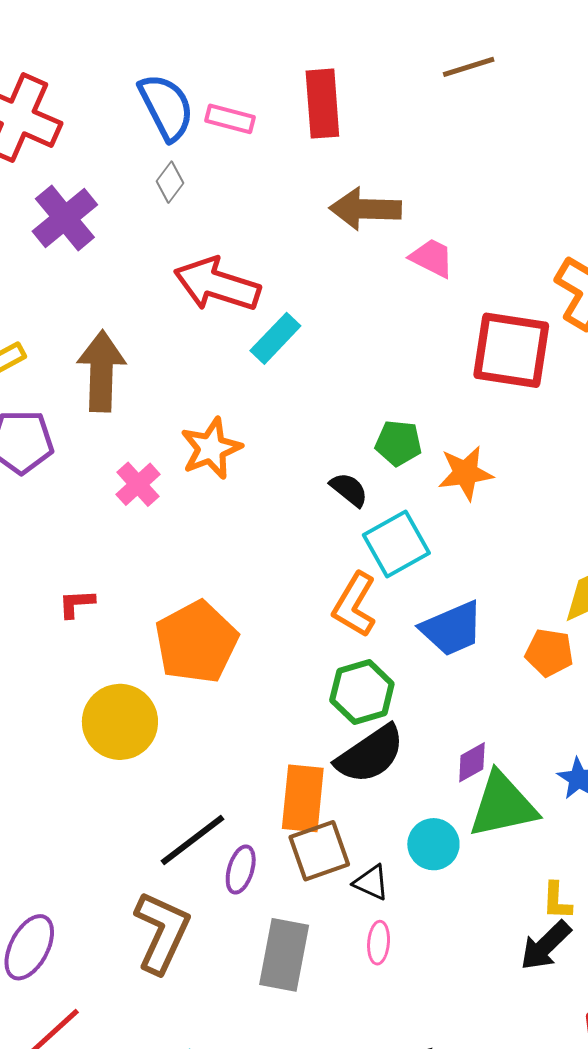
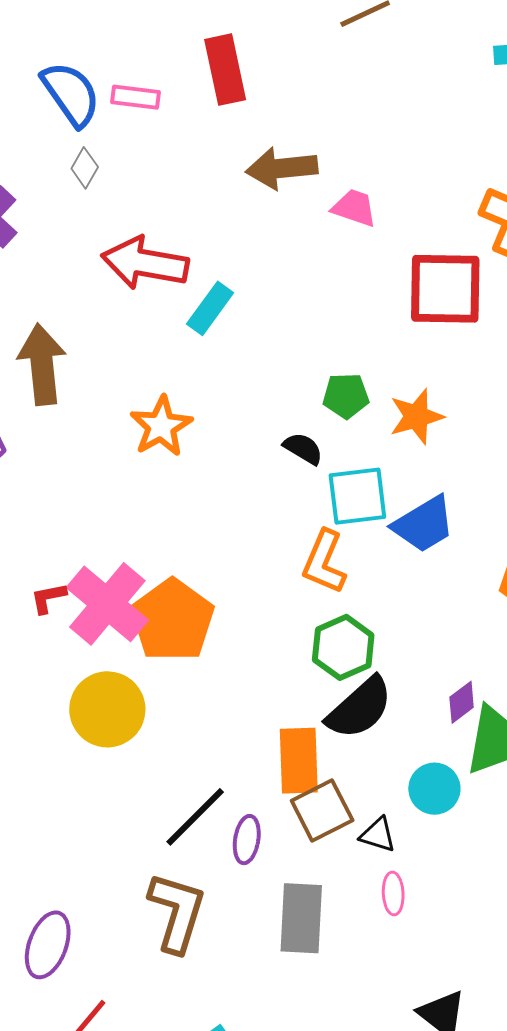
pink cross: (138, 484) -> (107, 604), moved, size x1.8
cyan square: (396, 544) -> (357, 496), turned 30
blue trapezoid: (452, 629) -> (424, 524), moved

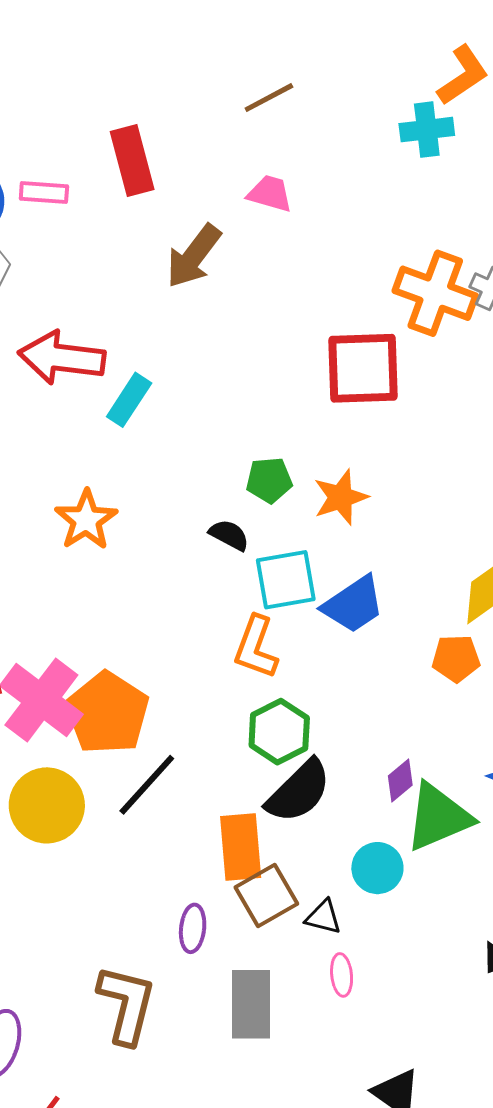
brown arrow: (282, 168) -> (194, 256), turned -44
pink trapezoid: (354, 208) -> (270, 194), moved
black line: (195, 817) -> (147, 785), moved

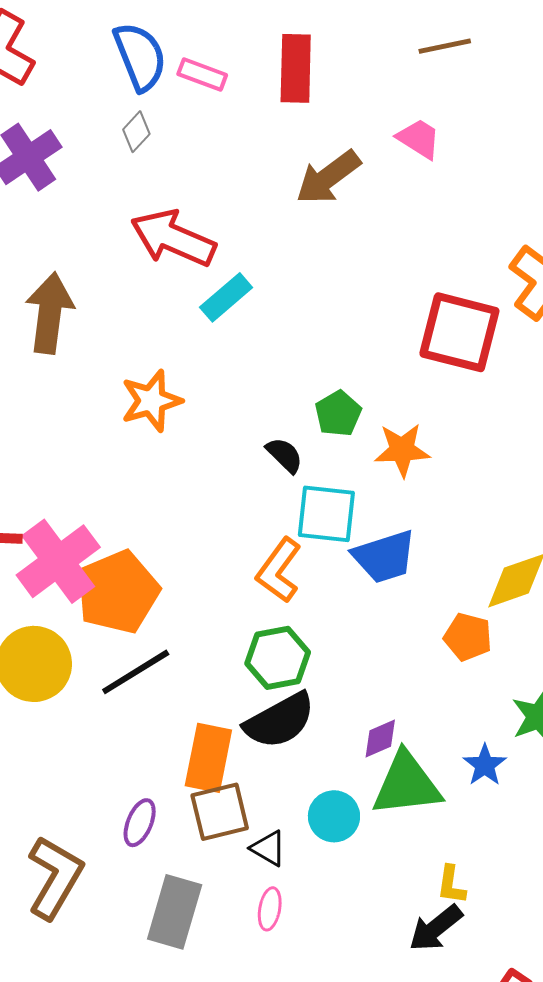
green pentagon: (269, 480) -> (338, 414), turned 30

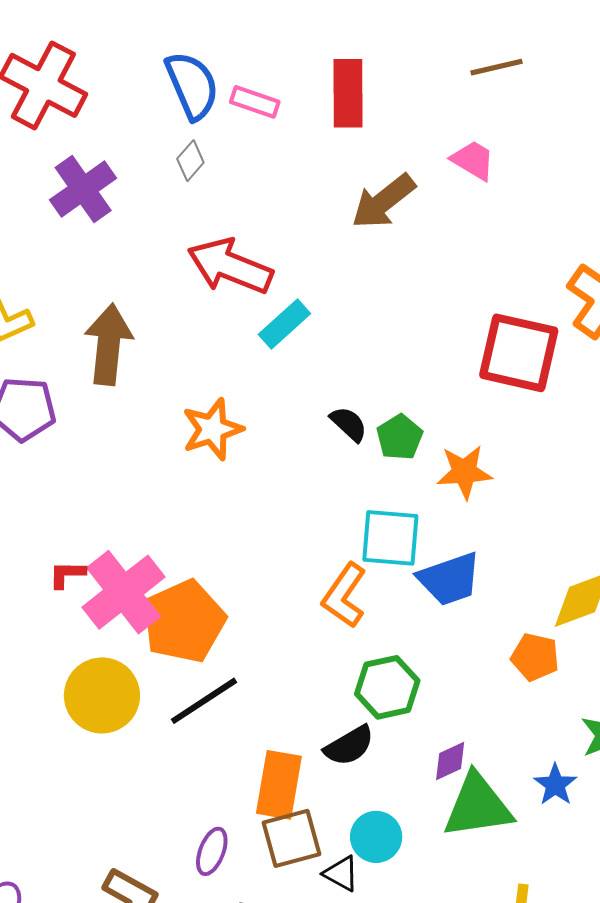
black semicircle: (284, 455) -> (349, 424), moved
green hexagon: (278, 658) -> (387, 687), moved
black semicircle: (280, 721) -> (349, 746), size x0.7
cyan circle: (334, 816) -> (376, 837), moved

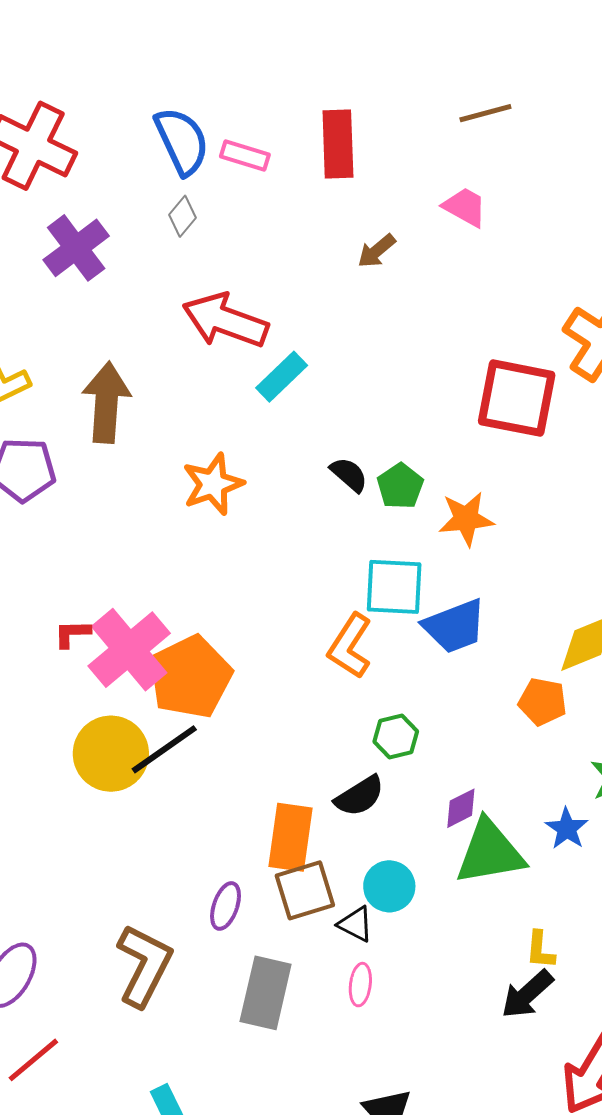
brown arrow: (383, 201) -> (377, 251), size x0.6
green hexagon: (387, 687) -> (396, 736), size x0.7
black line: (204, 701) -> (164, 749), moved

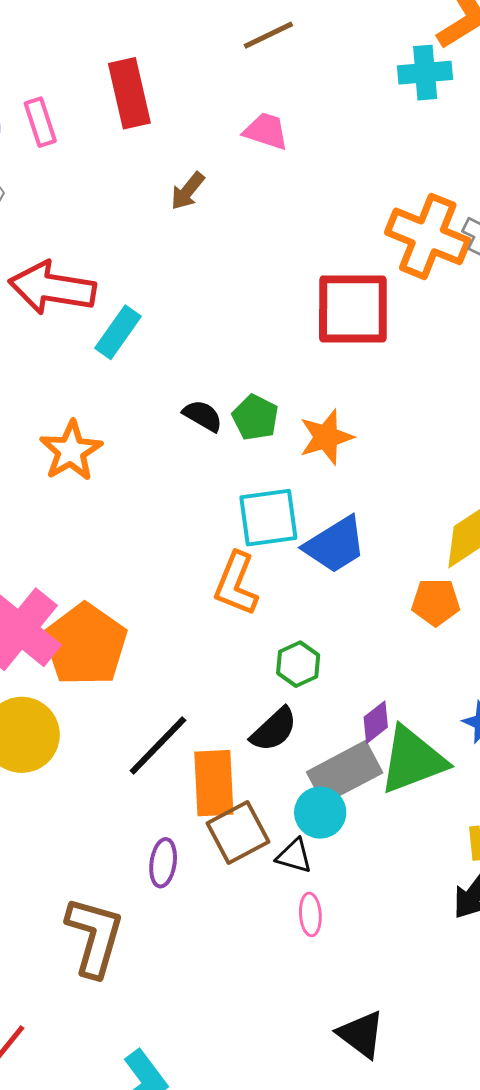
pink rectangle: (245, 156) -> (40, 122), turned 66
black line: (164, 749) -> (158, 746), moved
gray rectangle: (266, 993) -> (345, 772), moved, turned 60

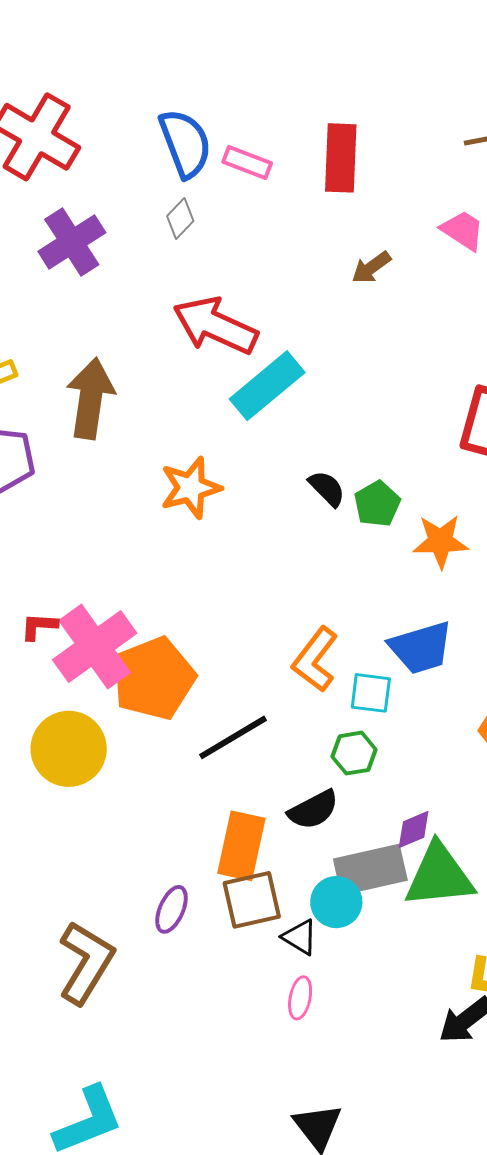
pink rectangle: (40, 122) -> (247, 162), turned -66
cyan rectangle: (118, 332) -> (267, 386), size x1.4
cyan square: (268, 518) -> (371, 693), moved, size x0.7
black line: (158, 746) -> (233, 737), moved

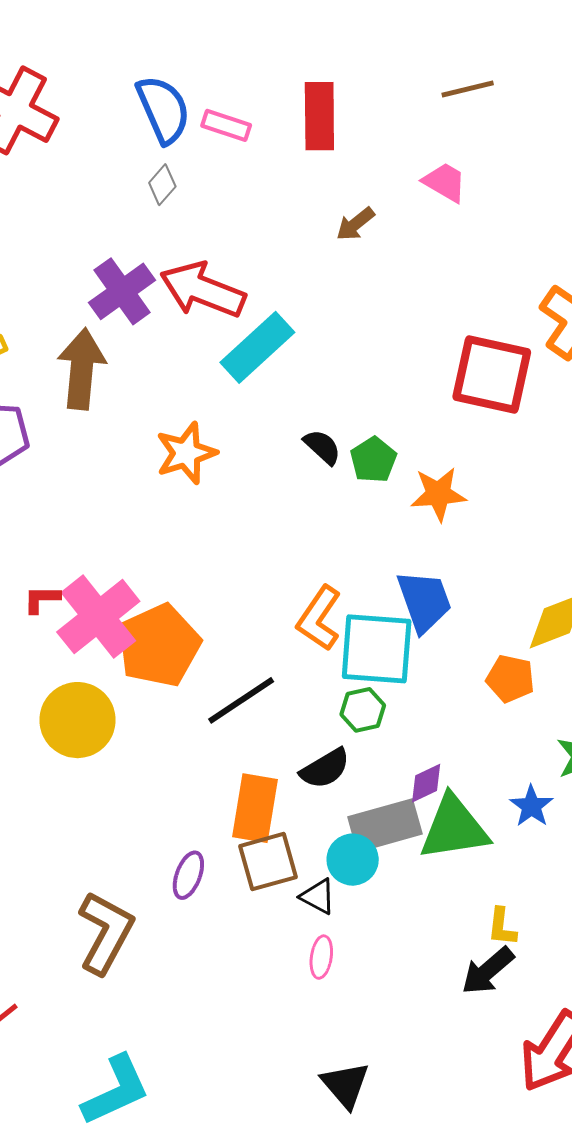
purple cross: (72, 242) -> (122, 291), moved
blue trapezoid: (421, 648) -> (424, 601), turned -90
cyan square: (371, 693) -> (377, 649), size x1.8

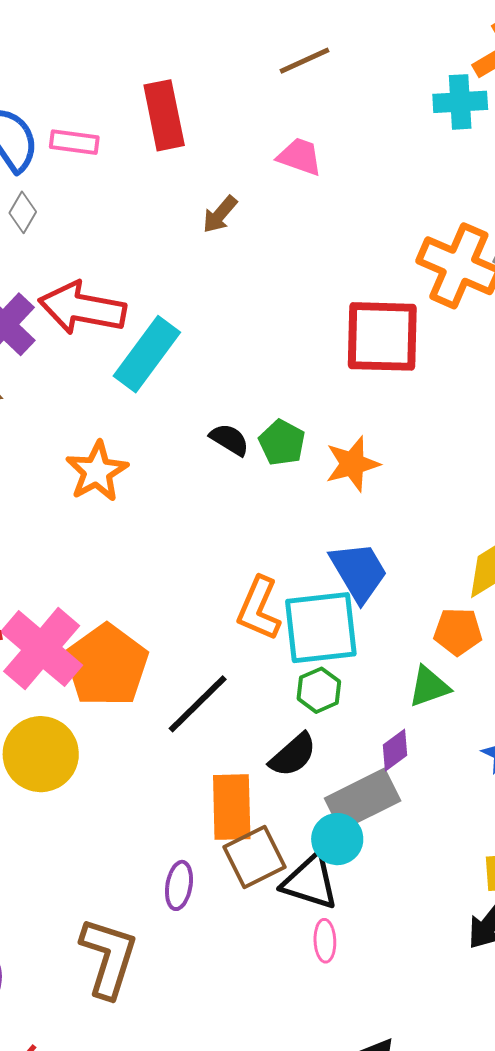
green triangle: (454, 828) -> (429, 687), moved, size x0.6
black triangle: (318, 896) -> (310, 882), size x1.6

